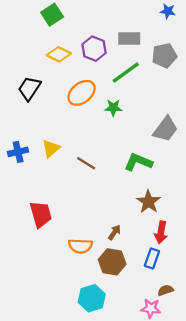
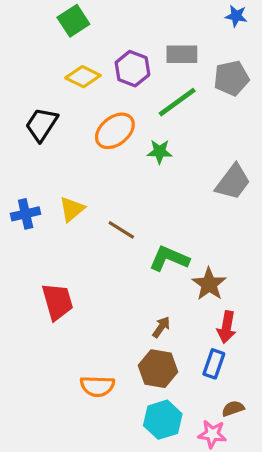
green L-shape: (138, 162) -> (169, 259), moved
orange semicircle: (80, 246) -> (97, 386), moved
cyan hexagon: (92, 298) -> (163, 420), moved

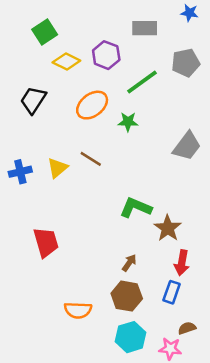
green square: (73, 21) -> (45, 32), moved
gray rectangle: (182, 54) -> (145, 28), moved
brown line: (121, 230) -> (91, 159), moved

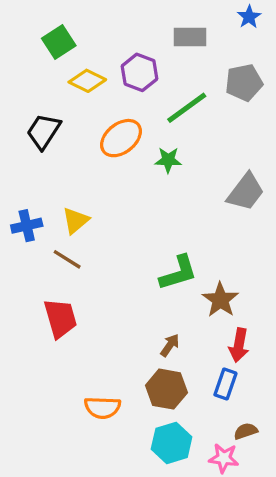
blue star: (189, 13) -> (249, 17), turned 30
brown line: (91, 159) -> (67, 259), moved
green L-shape: (136, 208) -> (178, 273), turned 140

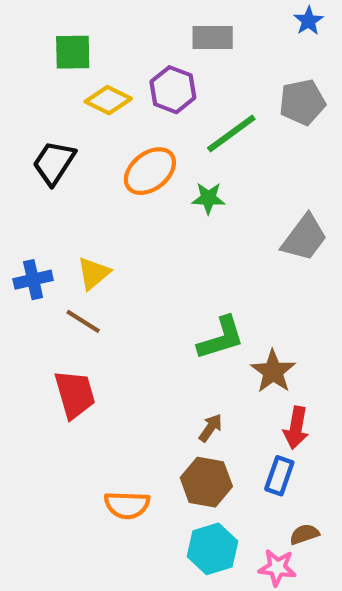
gray rectangle: (190, 37) -> (213, 38), moved
green square: (59, 42) -> (73, 52), turned 32

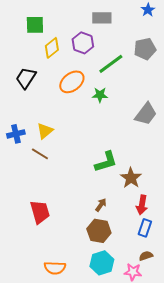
yellow diamond: (108, 100) -> (52, 48), turned -65
red trapezoid: (75, 394) -> (40, 212), moved
blue rectangle: (279, 476) -> (145, 228), moved
orange semicircle: (127, 505) -> (55, 268), moved

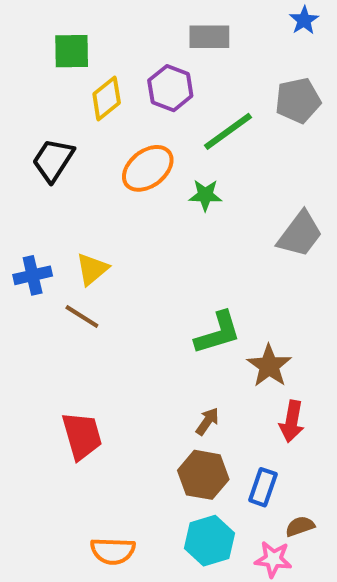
blue rectangle: (145, 228) -> (263, 487), moved

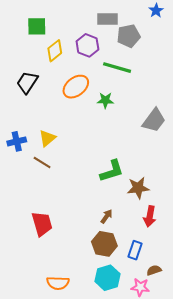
gray pentagon: (298, 100) -> (129, 36), moved
green line: (228, 131) -> (117, 68), turned 52
brown star: (269, 366) -> (138, 188), turned 30

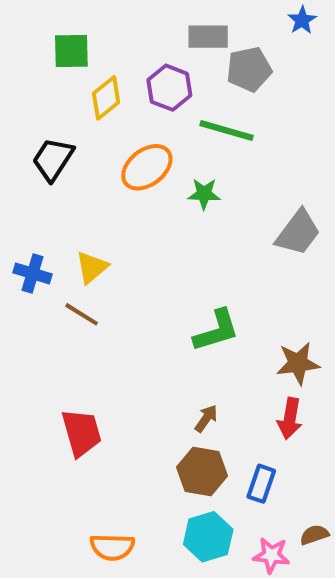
blue cross: (17, 141) -> (33, 273), turned 30
brown star: (138, 188) -> (298, 363), moved
brown semicircle: (154, 270) -> (314, 535), moved

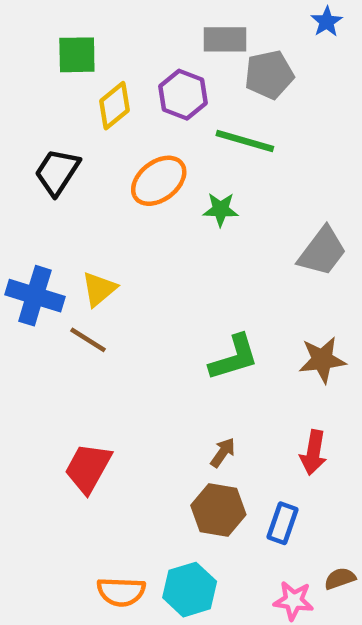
blue cross: (33, 273) -> (35, 296), size x1.4
brown star: (298, 363) -> (322, 360), moved
red trapezoid: (82, 433) -> (88, 468), turned -135
cyan hexagon: (208, 537) -> (190, 590), moved

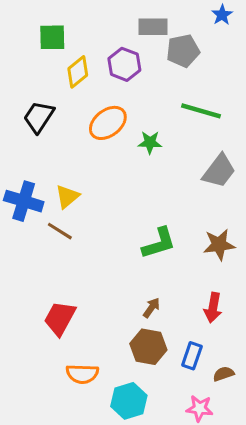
green line: (245, 141) -> (201, 111), moved
brown semicircle: (340, 579) -> (224, 374), moved
orange semicircle: (121, 592) -> (82, 374), moved

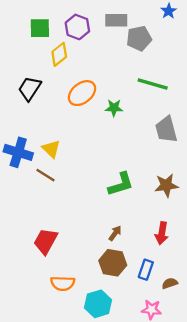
purple hexagon: (124, 64) -> (77, 27), moved
gray trapezoid: (219, 171) -> (166, 130), turned 128
yellow triangle: (67, 197) -> (51, 149), turned -36

